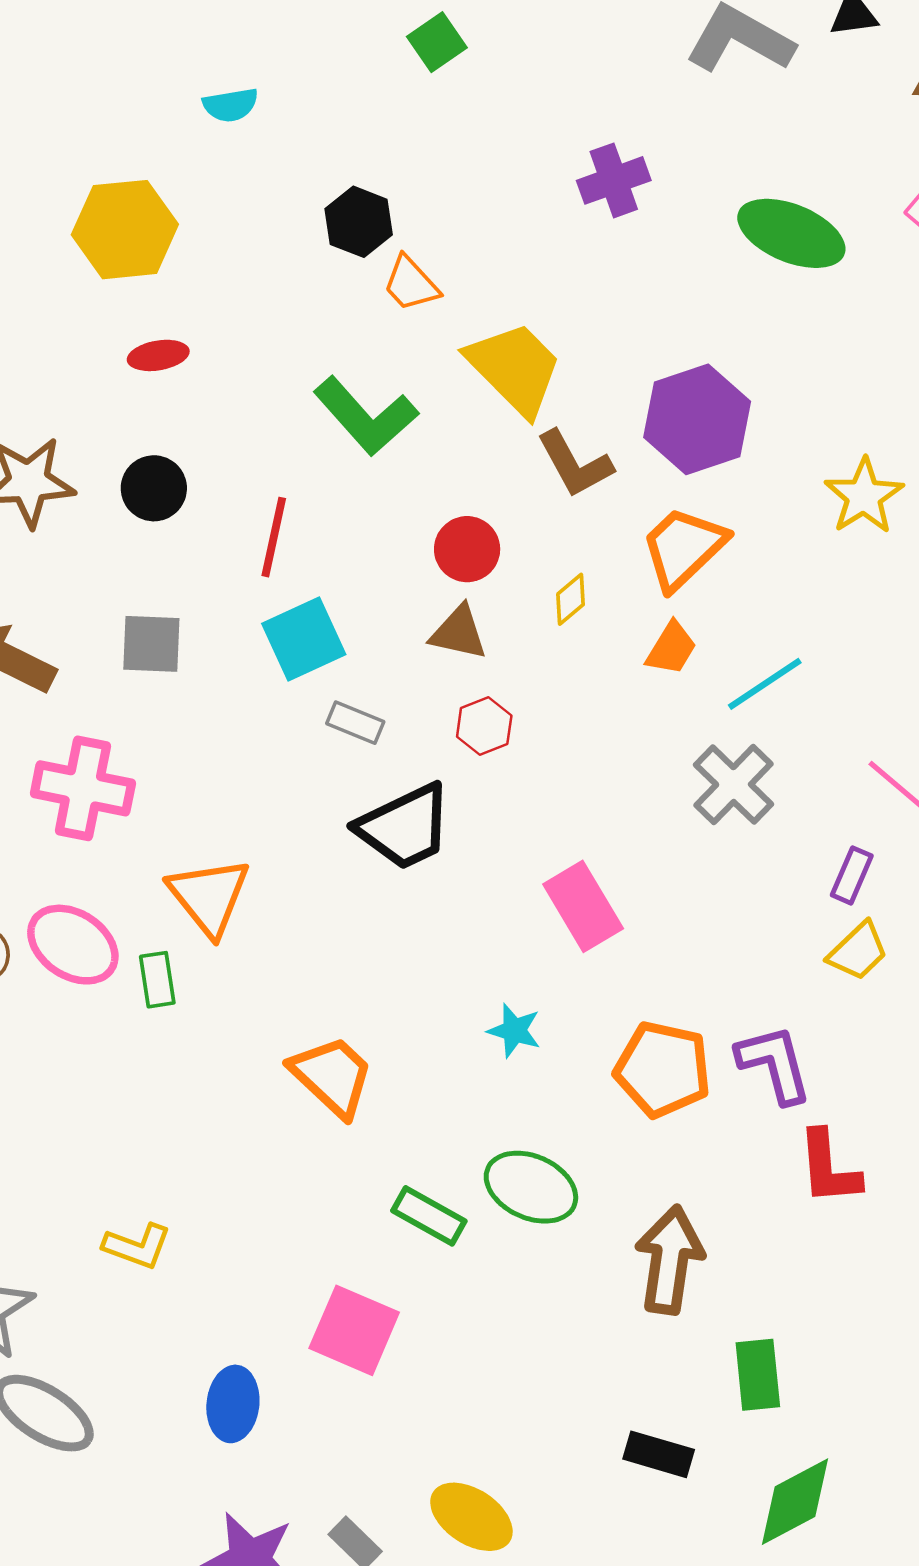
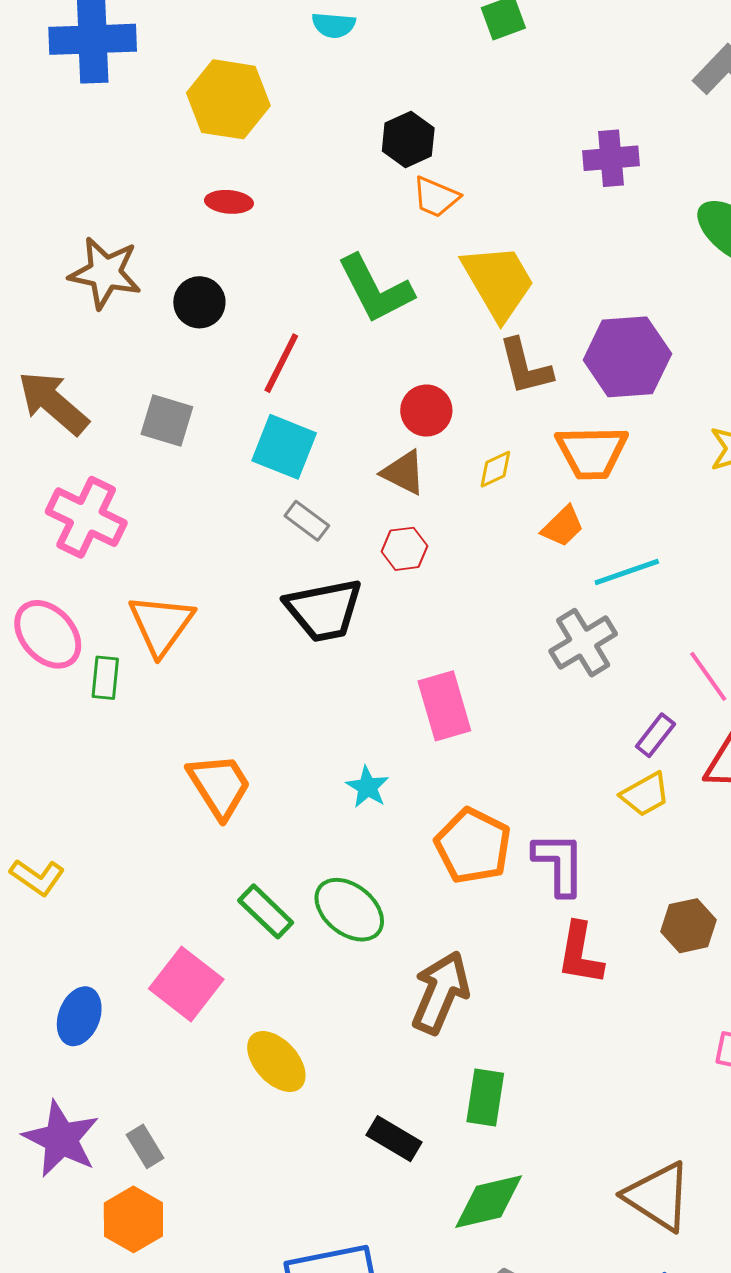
orange trapezoid: (411, 284) -> (436, 197), turned -39
orange trapezoid: (683, 548) -> (592, 452), turned -152
cyan square: (304, 639) -> (284, 447), turned 32
yellow ellipse: (471, 1517) -> (276, 1061), moved

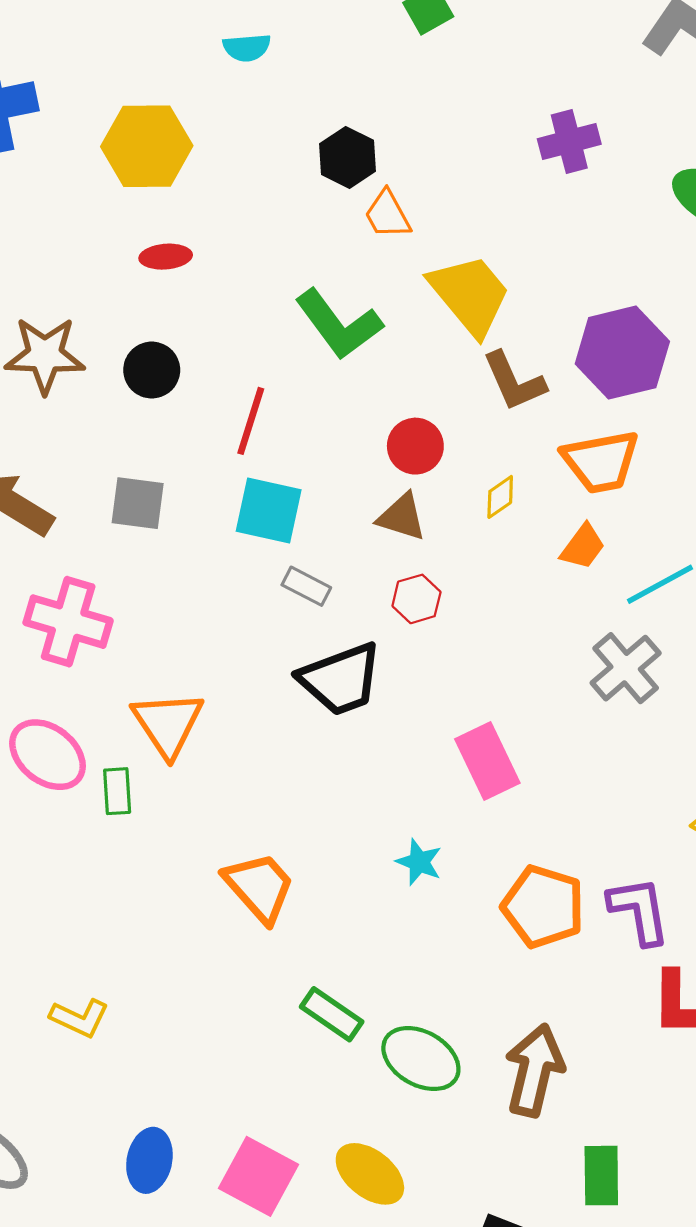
orange trapezoid: (436, 197) -> (388, 214), turned 48
green ellipse: (349, 910) -> (421, 1059), moved
pink square: (186, 984) -> (259, 1176), moved

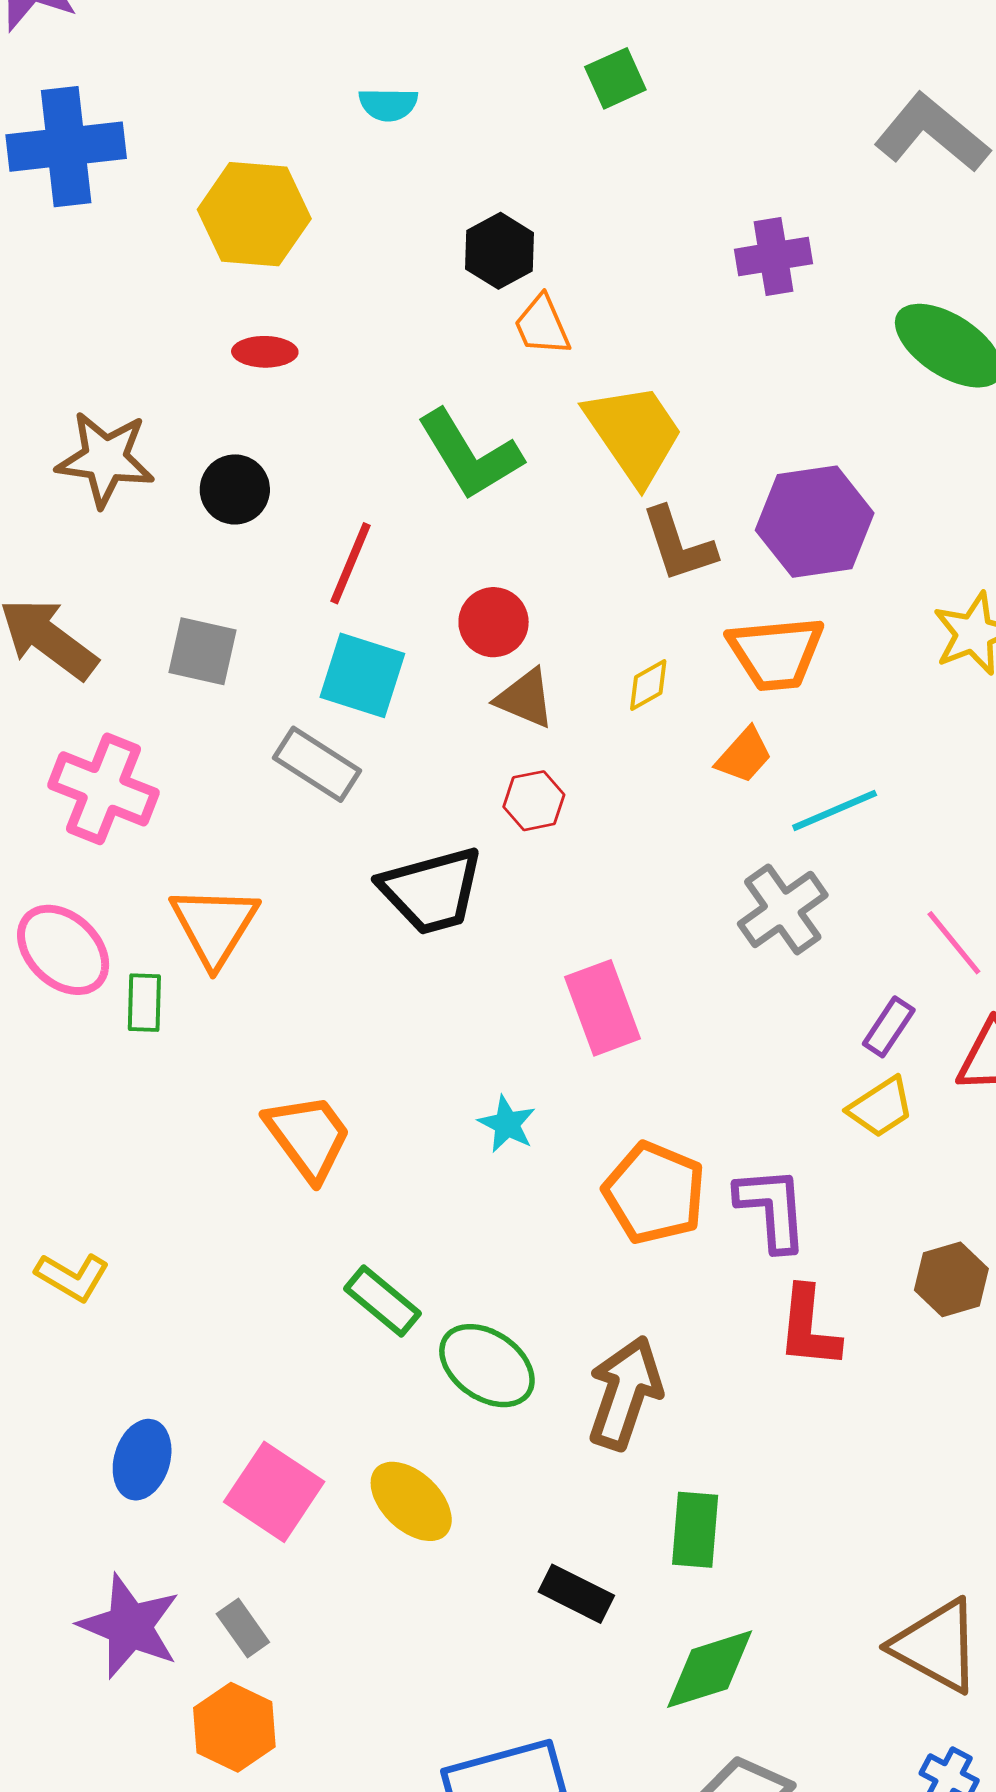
red circle: (415, 446) -> (494, 622), moved
gray rectangle: (306, 586) -> (317, 764), moved, size x1.4

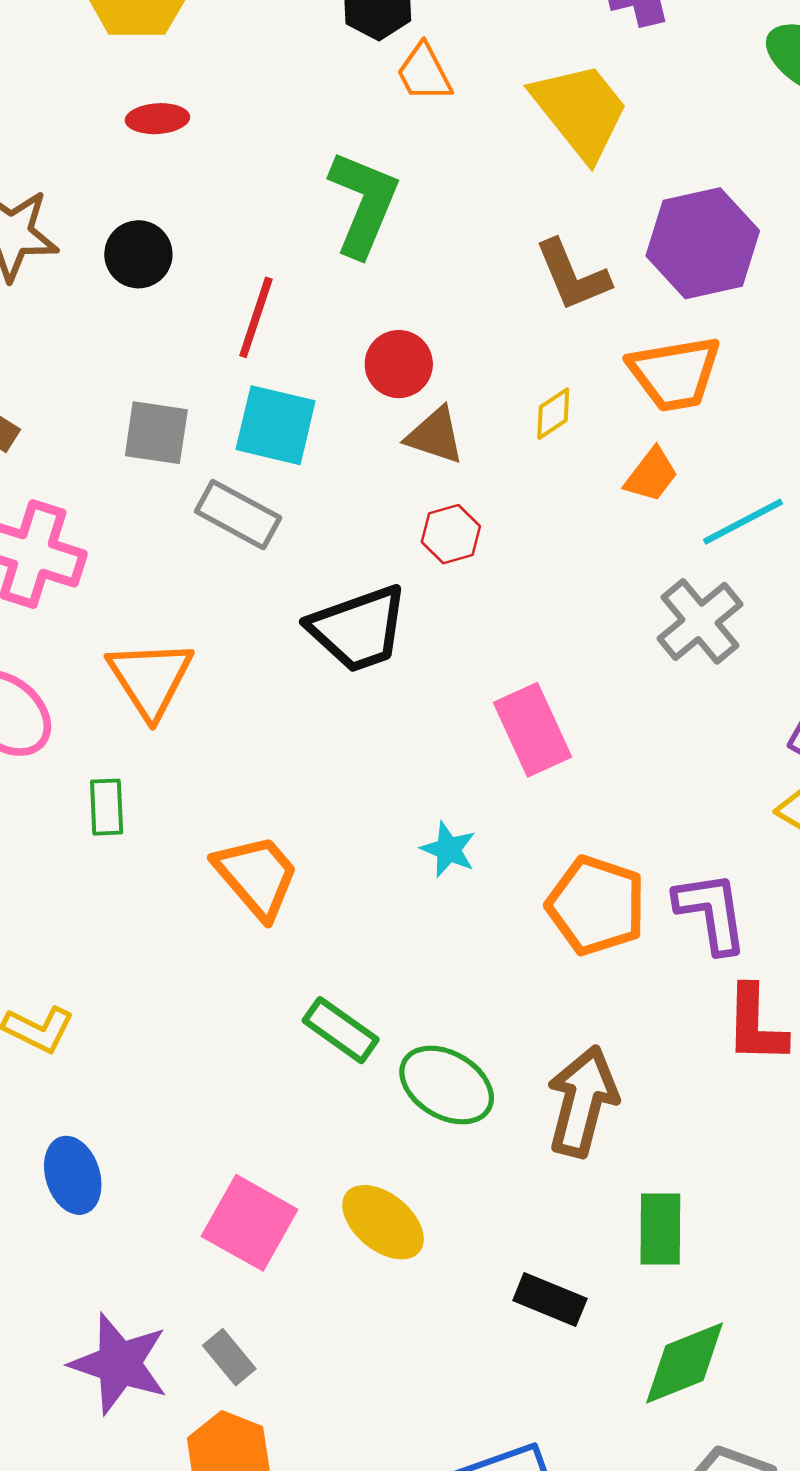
yellow trapezoid: (634, 433) -> (580, 111), moved
green L-shape: (470, 455) -> (363, 204), turned -122
gray square: (202, 651) -> (156, 433), moved
green rectangle: (144, 1003) -> (107, 807), moved
blue ellipse: (142, 1460) -> (73, 1175), moved, turned -30

